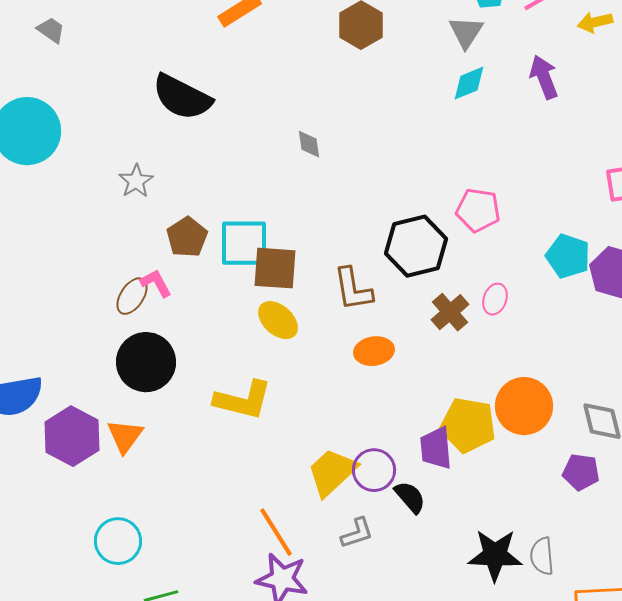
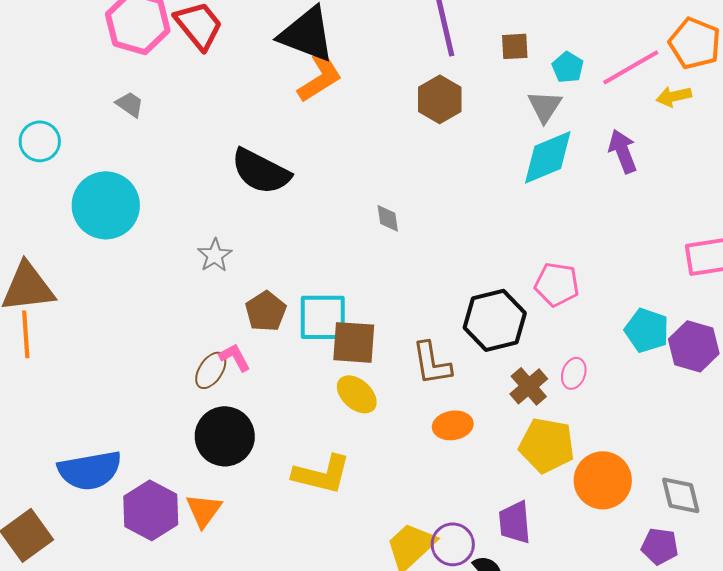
cyan diamond: (469, 83) -> (548, 157), size x1.6
yellow pentagon: (468, 425) -> (547, 445), moved

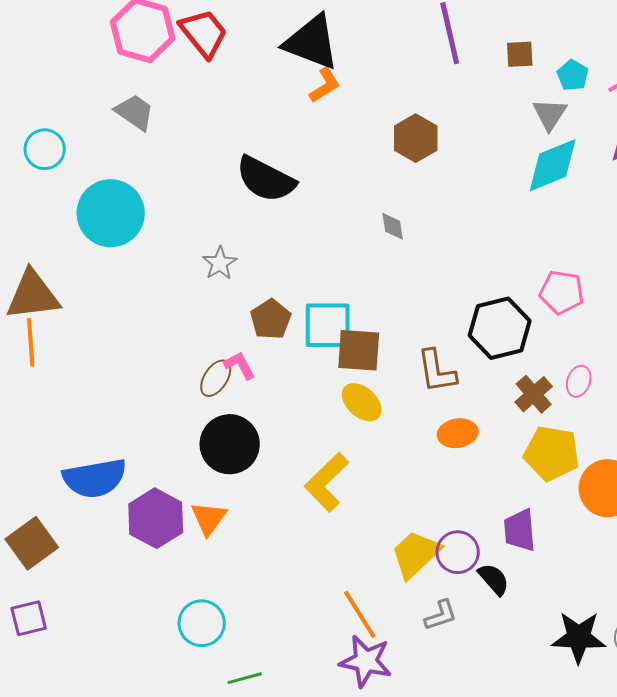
orange L-shape: (320, 77) -> (325, 85), size x0.7
brown hexagon: (440, 99) -> (416, 138), moved
gray trapezoid: (130, 104) -> (135, 112), size x1.4
yellow L-shape: (322, 474) -> (327, 482), turned 122

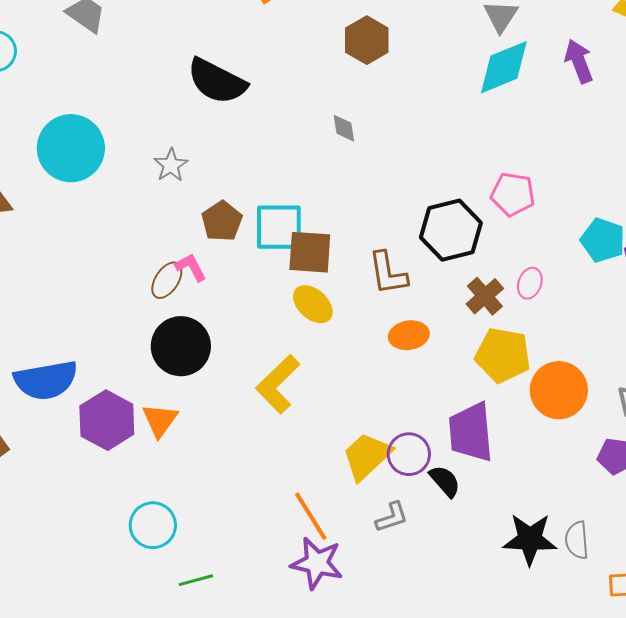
cyan circle: (111, 213) -> (71, 148), moved
purple trapezoid: (520, 530) -> (471, 432), size x1.4

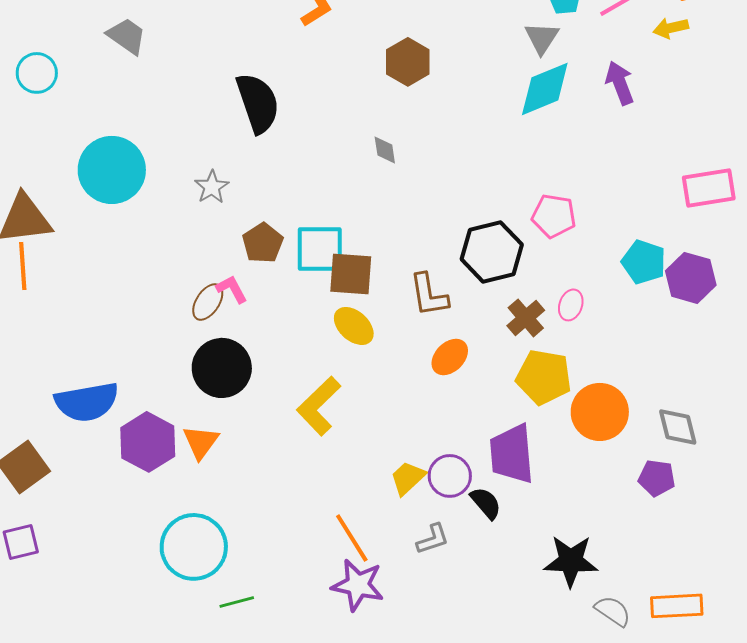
black semicircle: (217, 81) -> (258, 103), turned -136
orange ellipse: (409, 335) -> (450, 357), turned -36
yellow trapezoid: (367, 456) -> (408, 478), size x0.7
cyan circle: (153, 525) -> (194, 547), size x1.4
gray semicircle: (577, 540) -> (613, 611), moved, turned 129

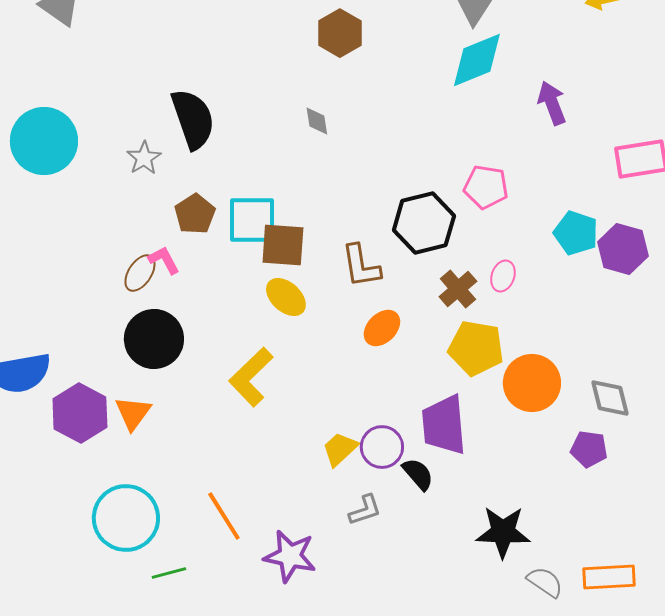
purple arrow: (620, 83) -> (552, 103), moved
black semicircle: (258, 103) -> (193, 119), moved
orange line: (352, 538) -> (224, 516), moved

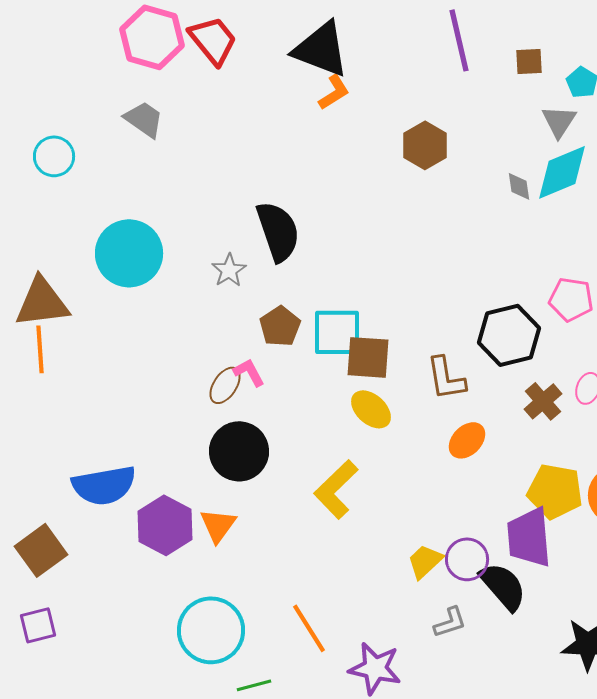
gray diamond: (317, 121) -> (519, 186), moved
yellow pentagon: (476, 348) -> (555, 491), moved
black semicircle: (418, 474) -> (503, 586), size x1.5

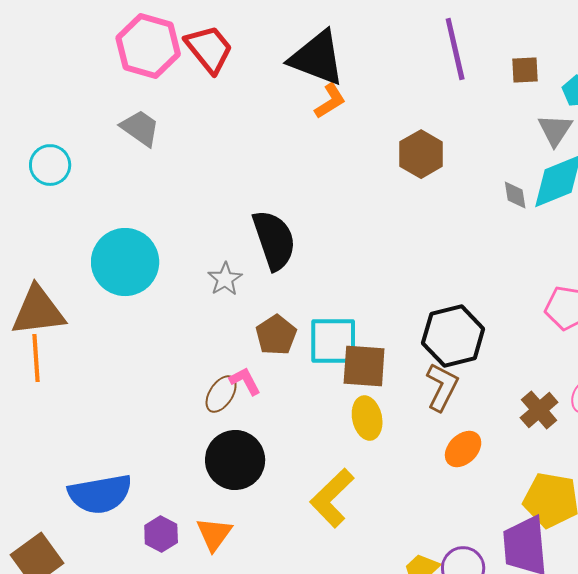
black hexagon: (509, 335) -> (453, 336), moved
brown L-shape: (446, 378) -> (442, 387), turned -144
yellow ellipse: (371, 409) -> (367, 418), turned 36
purple hexagon: (165, 525) -> (161, 534), size x0.6

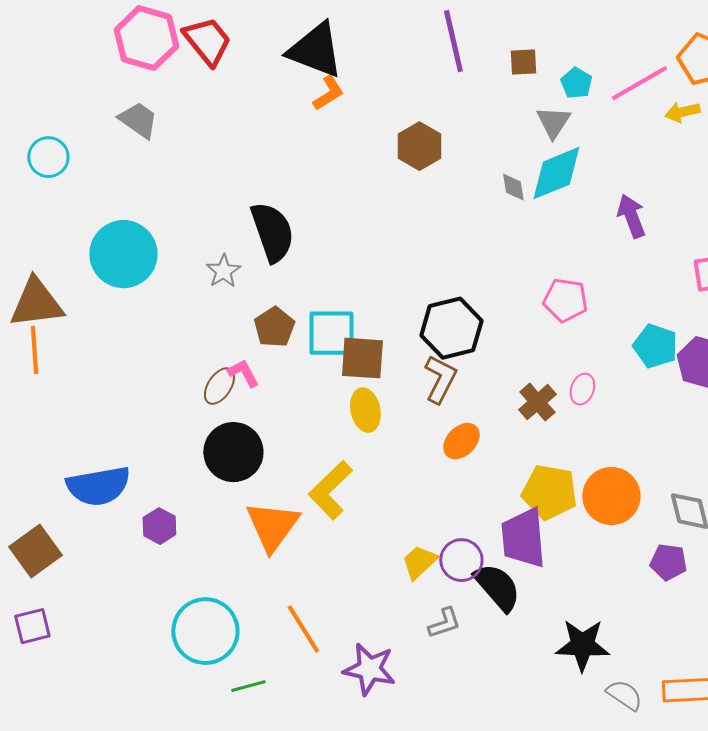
orange triangle: (214, 534) -> (272, 526), moved, size x1.5

